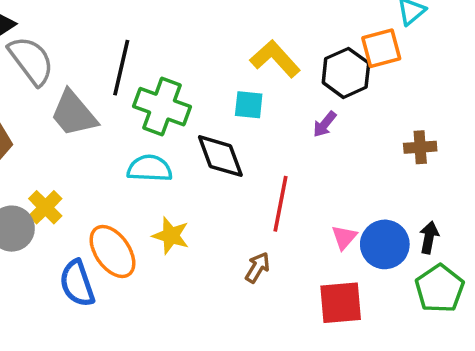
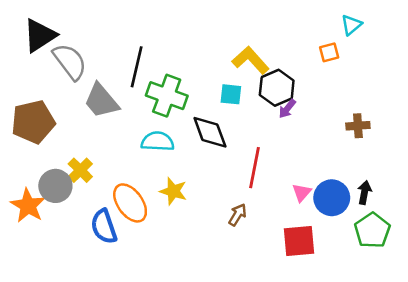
orange square: (381, 48) -> (329, 52), size x0.7
black hexagon: (346, 73) -> (277, 88), moved

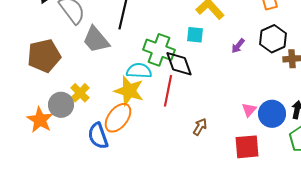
black hexagon: (277, 88) -> (273, 39), moved
green cross: (167, 96) -> (159, 50), moved
red line: (254, 168) -> (168, 91), moved
yellow star: (173, 191) -> (129, 91), moved, size x1.4
orange ellipse: (130, 203) -> (118, 118), turned 72

